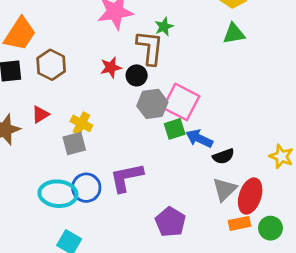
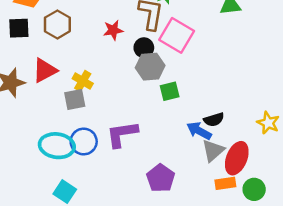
black circle: (137, 75) -> (144, 48), moved
pink square: (181, 102) -> (177, 35), moved
red triangle: (40, 114) -> (45, 70), size x1.5
blue arrow: (199, 138) -> (199, 131), moved

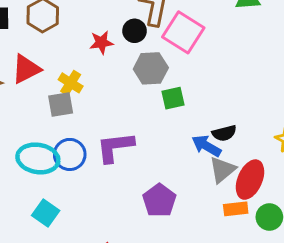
red star: (113, 30) -> (101, 42), moved
black circle: (144, 48) -> (135, 31), moved

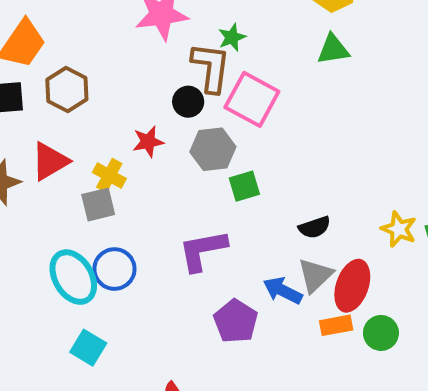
red star: (101, 42) -> (148, 142), moved
blue arrow: (206, 146) -> (283, 291), moved
purple L-shape: (115, 147) -> (203, 250), moved
cyan ellipse: (38, 158) -> (73, 277), turned 54

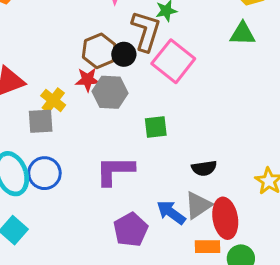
brown hexagon: (67, 90) -> (99, 51), moved
gray hexagon: (213, 149) -> (110, 92), moved
red ellipse: (352, 286) -> (225, 218), turned -39

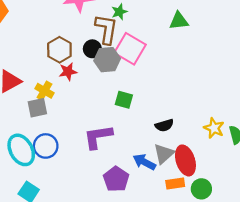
brown hexagon: (99, 51) -> (59, 50), moved
gray hexagon: (110, 92) -> (107, 60), moved
green square: (156, 127) -> (124, 100), turned 30

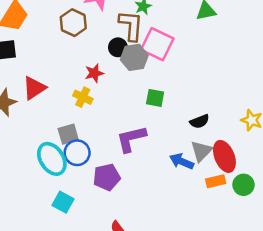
brown hexagon: (59, 50) -> (73, 23), moved
yellow cross: (44, 91) -> (83, 97), moved
gray square: (37, 108) -> (68, 134), moved
purple pentagon: (116, 179) -> (107, 177), moved, turned 30

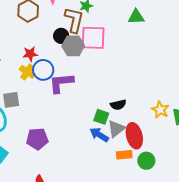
pink square: (157, 44) -> (93, 38), turned -32
red star: (94, 73) -> (30, 54), moved
green square: (155, 98) -> (101, 117), moved
purple L-shape: (131, 139) -> (61, 83), moved
blue circle: (77, 153) -> (43, 70), moved

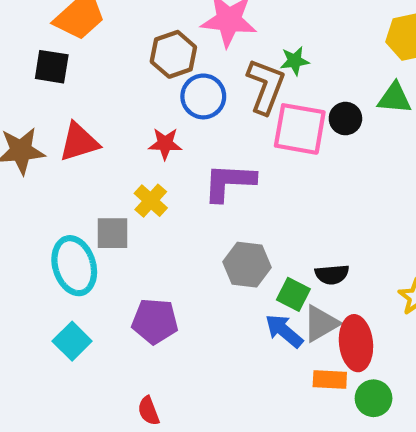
black circle: (61, 36) -> (345, 119), moved
gray hexagon: (73, 46) -> (247, 265), moved
blue circle: (43, 70) -> (203, 96), moved
yellow cross: (27, 72) -> (151, 201), moved
purple L-shape: (61, 83) -> (229, 182), moved

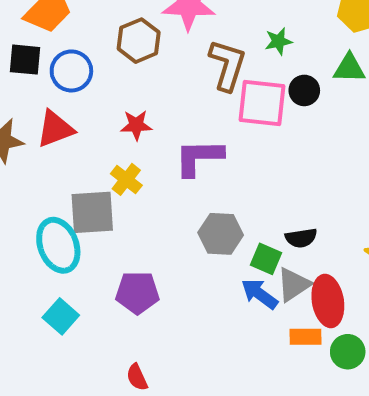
green star: (295, 61) -> (278, 41), moved
blue circle: (203, 96) -> (71, 71), moved
gray square: (112, 233) -> (92, 212), size x1.4

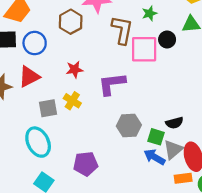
gray square: (92, 212) -> (48, 108), moved, size x0.7

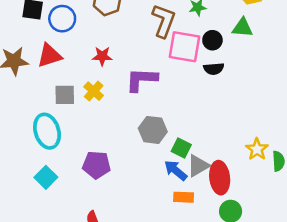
black semicircle: (174, 123) -> (214, 69), moved
orange rectangle: (183, 178) -> (184, 197), moved

